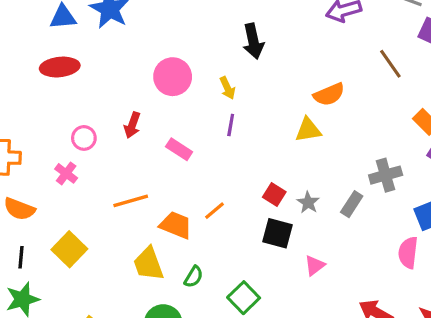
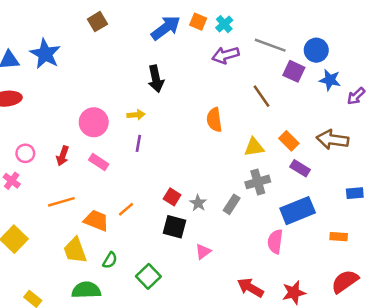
pink circle: (173, 77) -> (94, 122), moved
yellow arrow: (227, 88) -> (136, 115), turned -70
orange semicircle: (329, 94) -> (214, 120), turned 105
red arrow: (132, 125) -> (63, 156), moved
yellow triangle: (308, 130) -> (254, 147), moved

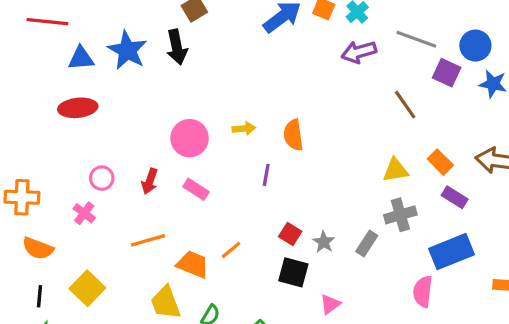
black arrow: (156, 79) -> (177, 47), moved
orange semicircle: (214, 120) -> (293, 135), moved
purple line: (138, 143) -> (266, 175), moved

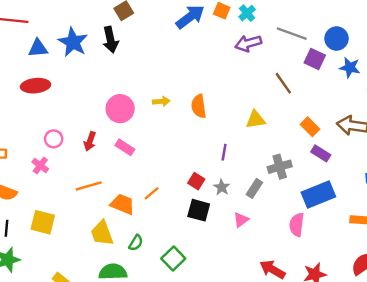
yellow triangle: (396, 170) -> (256, 120), moved
purple line: (266, 175) -> (224, 152), moved
yellow square: (87, 288) -> (43, 222), turned -30
pink triangle: (330, 304) -> (241, 220), moved

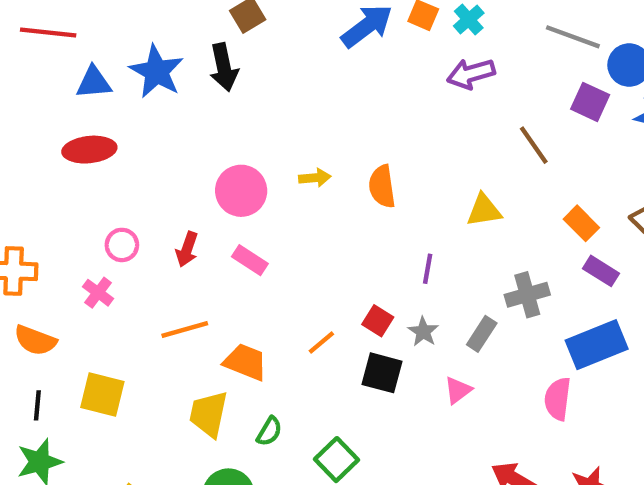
gray line: (292, 34) -> (573, 37), moved
orange line: (152, 193) -> (321, 342), moved
yellow trapezoid: (102, 233) -> (209, 414), turned 32

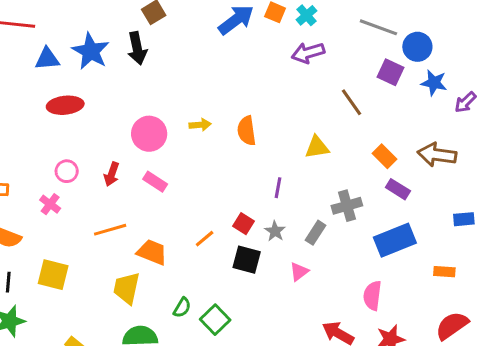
red ellipse: (89, 150) -> (65, 105), moved
pink semicircle: (558, 399) -> (372, 296), moved
green semicircle: (269, 431) -> (182, 308), moved

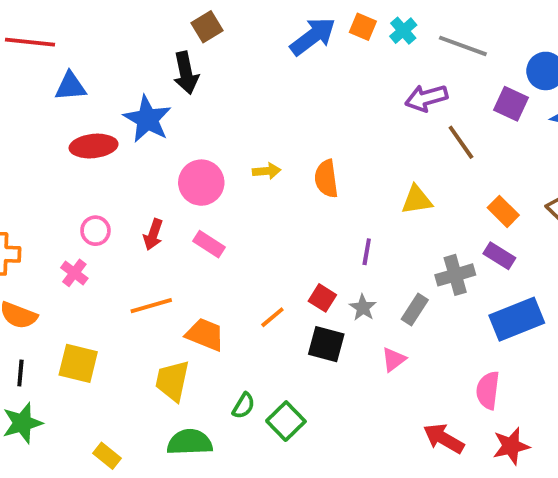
gray line: (378, 27) -> (463, 46), moved
blue star: (91, 51) -> (147, 119), moved
purple arrow: (308, 53) -> (426, 98), moved
purple rectangle: (398, 189) -> (499, 256), moved

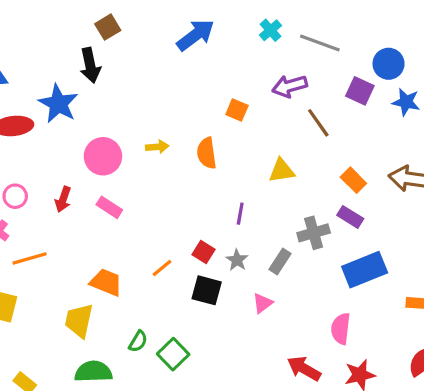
orange square: (363, 27) -> (237, 110), moved
orange line: (151, 306) -> (30, 258), moved

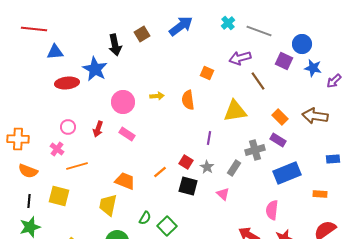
brown square: (108, 27) -> (142, 34), moved
yellow triangle: (282, 171) -> (235, 111), size x1.4
pink triangle: (262, 303) -> (223, 194), turned -40

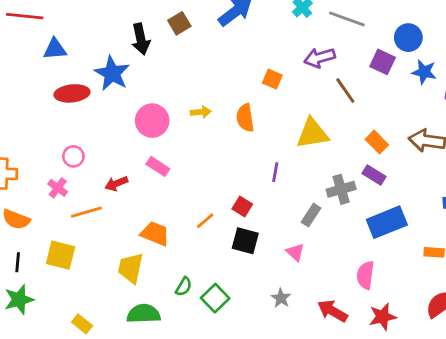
red arrow: (98, 129) -> (116, 184), moved, turned 49
gray star: (207, 167) -> (281, 298), moved

